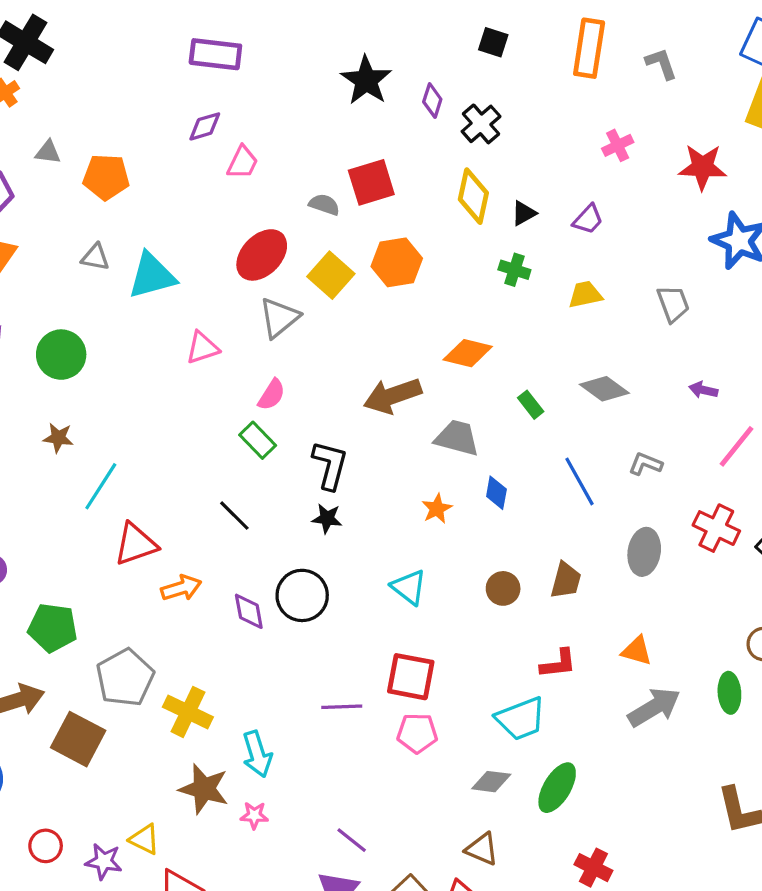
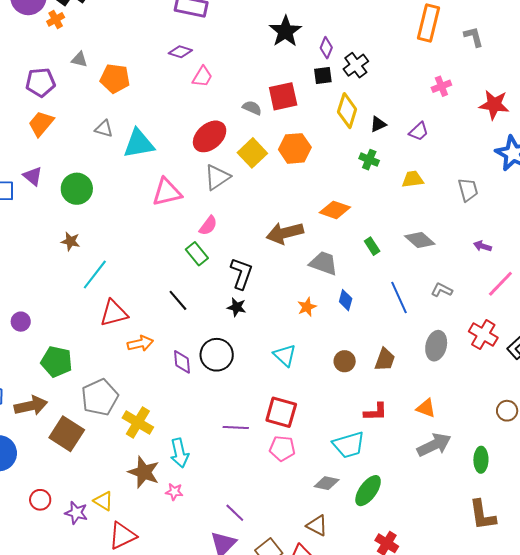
black square: (493, 42) -> (323, 76), moved, turned -30
purple diamond: (205, 126) -> (180, 52), turned 30
pink triangle: (202, 348) -> (167, 192), size x1.4
green ellipse: (729, 693) -> (481, 460), moved

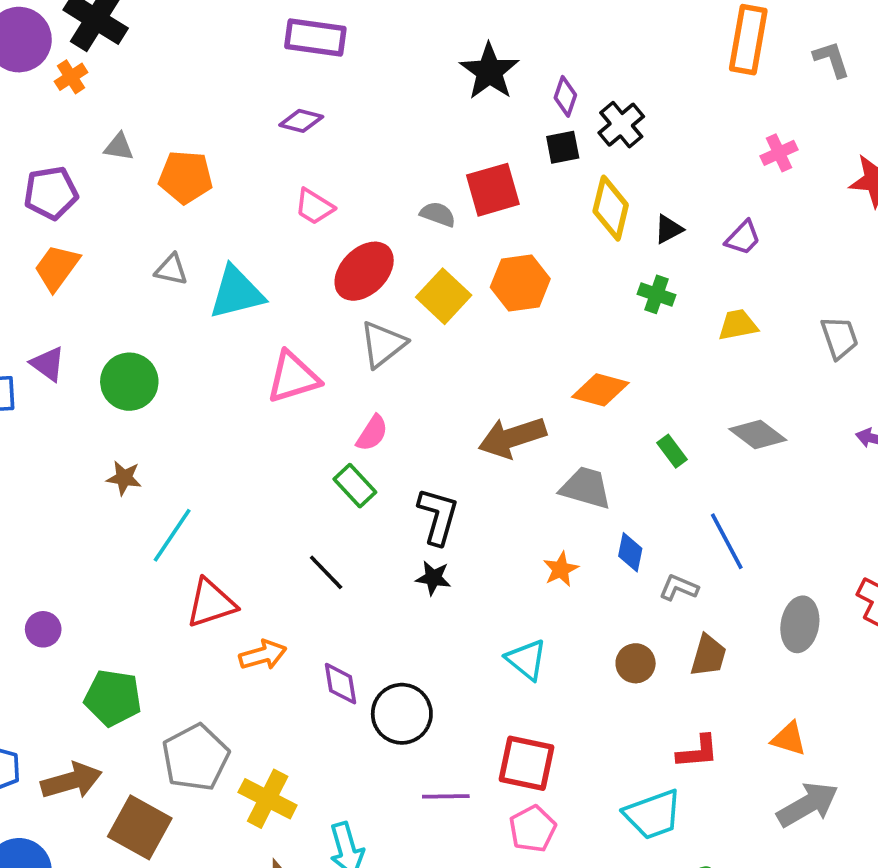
pink trapezoid: (202, 77) -> (314, 207), moved, turned 95
gray L-shape: (442, 290) -> (679, 588), moved
black circle: (217, 355) -> (402, 714), moved
pink pentagon: (282, 448) -> (533, 829), turned -30

